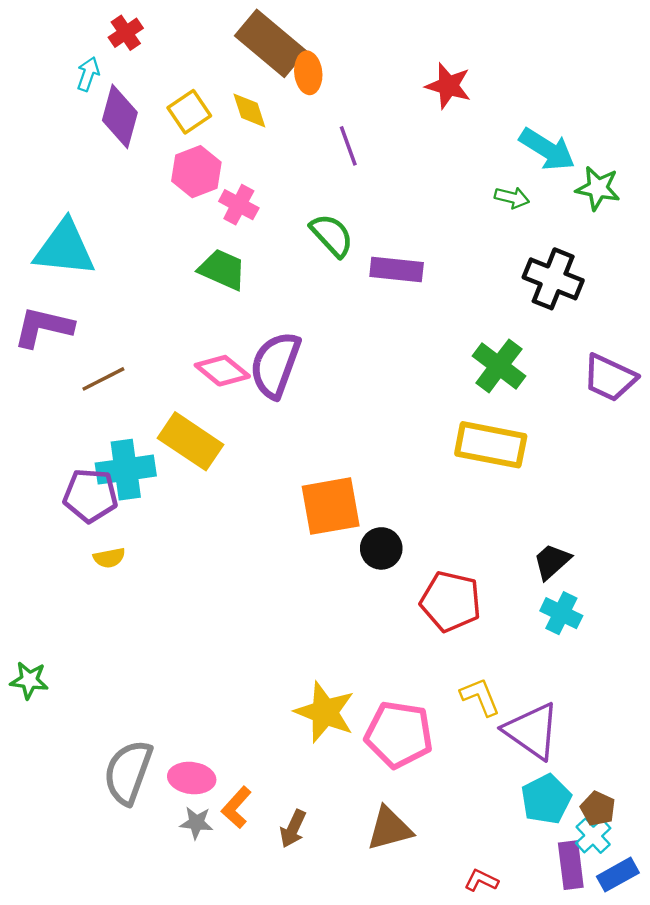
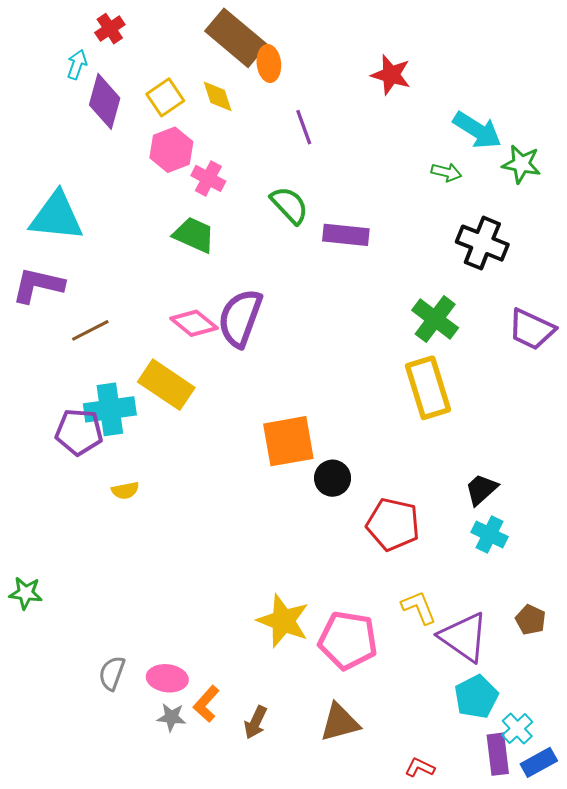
yellow rectangle: (491, 445) -> (428, 388), turned 62
yellow semicircle: (109, 558) -> (125, 490), moved
gray semicircle: (128, 772) -> (112, 673), size x0.6
brown pentagon: (598, 809) -> (531, 620), moved

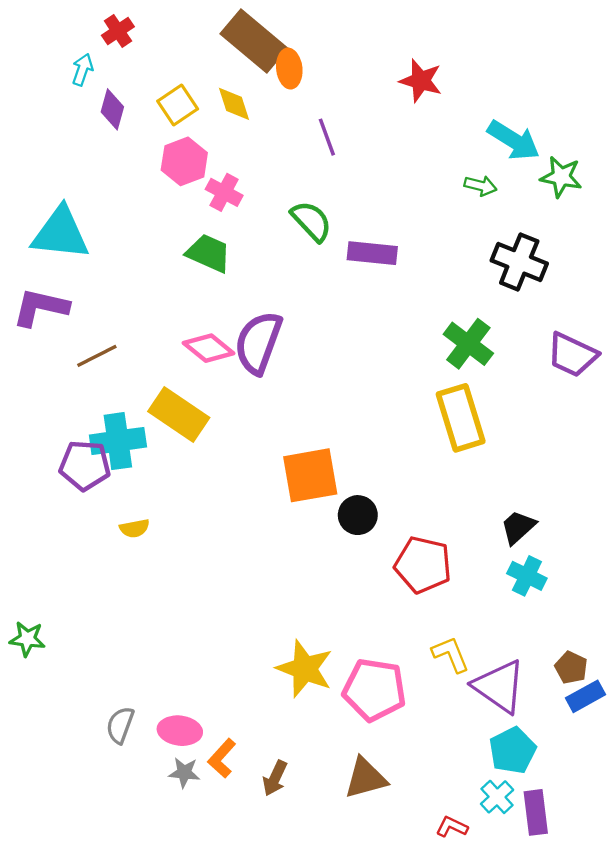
purple diamond: (105, 101) -> (112, 109), size x0.7
cyan cross: (517, 729) -> (497, 797), moved
blue rectangle: (539, 762) -> (585, 696), moved

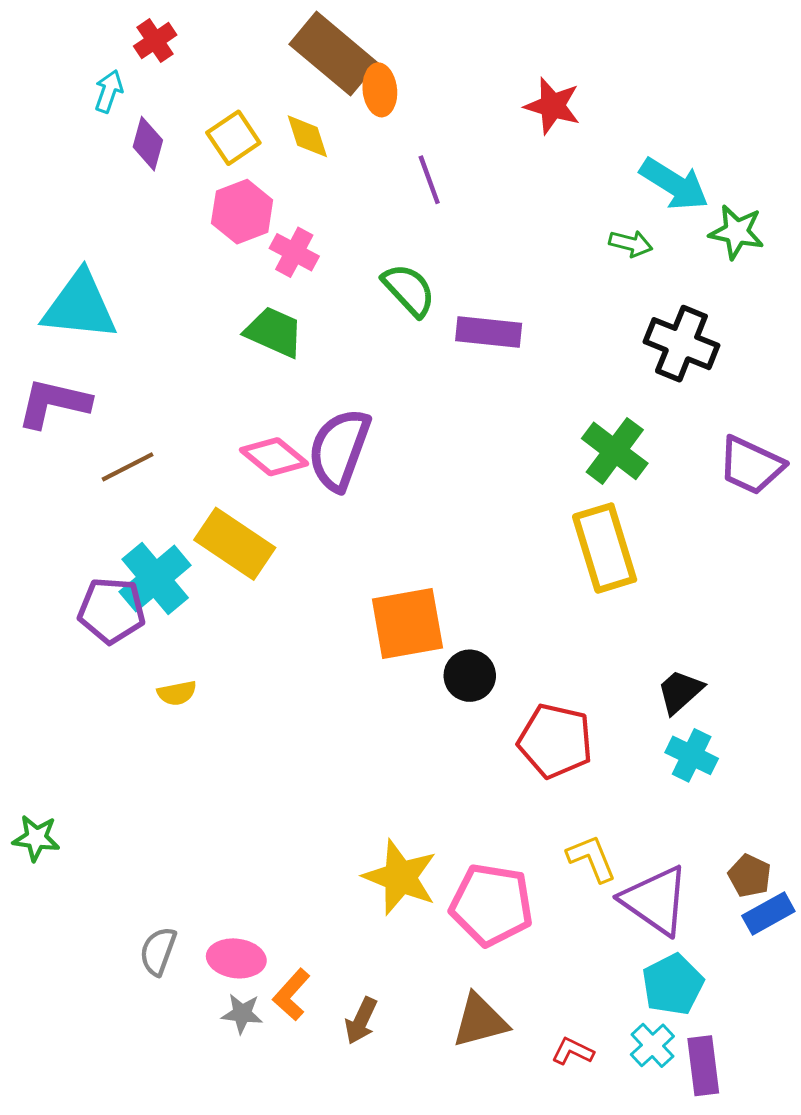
cyan cross: (118, 441) -> (155, 579), turned -32
red L-shape: (452, 827) -> (573, 1051), moved

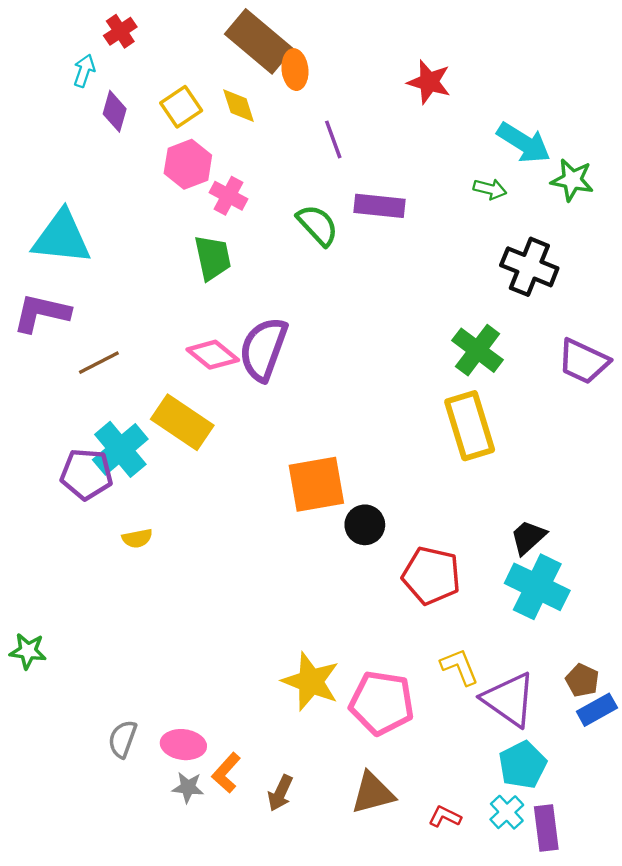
green trapezoid: (274, 332) -> (213, 258), turned 54
purple rectangle: (489, 332) -> (379, 206), moved
cyan cross: (692, 755) -> (537, 587), size x1.6

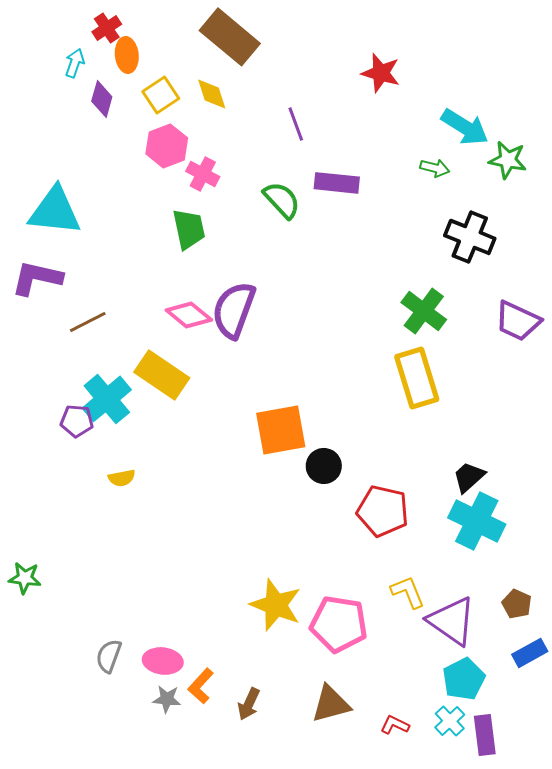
orange ellipse: (295, 70) -> (127, 55), moved
purple pentagon: (86, 474) -> (77, 421), size x0.7
blue rectangle: (597, 710) -> (530, 653), moved

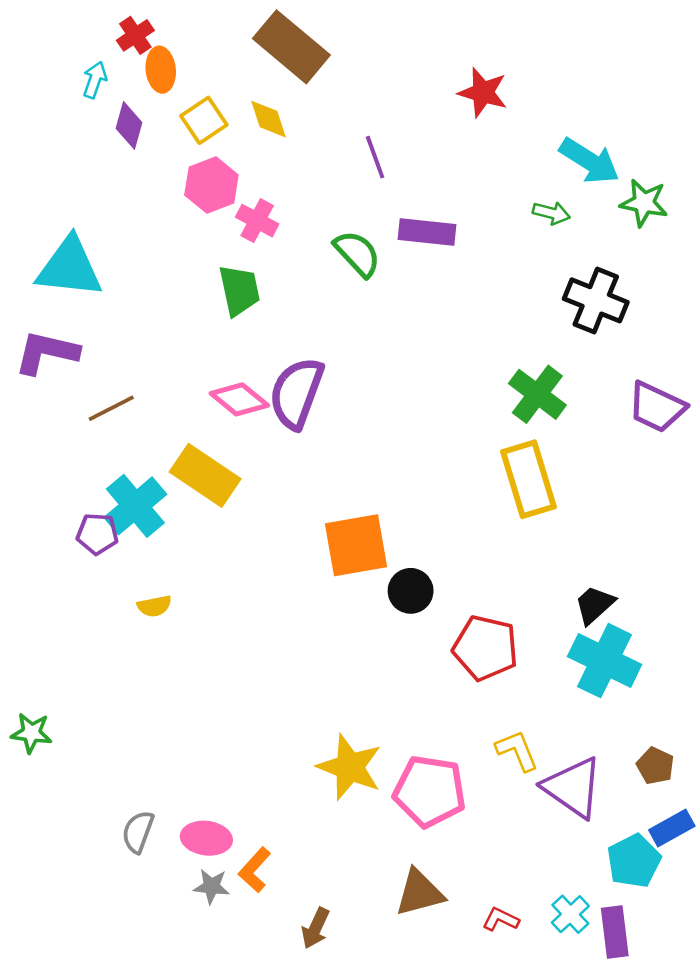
cyan pentagon: (464, 679) -> (634, 861), moved
brown arrow: (249, 704) -> (315, 928), moved

